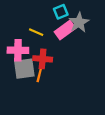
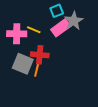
pink cross: (18, 50) -> (17, 34), moved
gray square: (24, 69) -> (23, 64), turned 30

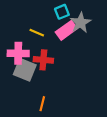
pink cross: (17, 34) -> (18, 53), moved
orange line: (37, 70) -> (42, 104), moved

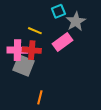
pink rectangle: (66, 30) -> (62, 42), moved
red cross: (43, 60) -> (32, 50), moved

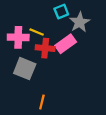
pink cross: (17, 50) -> (18, 37), moved
red cross: (32, 50) -> (45, 48), moved

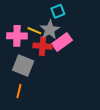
gray star: (80, 22) -> (50, 30), moved
orange line: (42, 102) -> (19, 91), moved

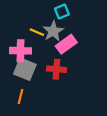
pink cross: (17, 36) -> (21, 51), moved
red cross: (43, 46) -> (56, 69), moved

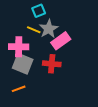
cyan square: (62, 11) -> (39, 11), moved
orange line: (21, 96) -> (19, 89), turned 56

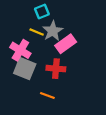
pink cross: (19, 47) -> (20, 50), turned 30
orange line: (19, 89) -> (47, 96), moved, turned 40

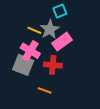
cyan square: (42, 11) -> (60, 11), moved
pink cross: (20, 50) -> (30, 51), moved

